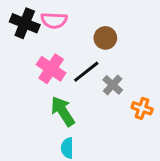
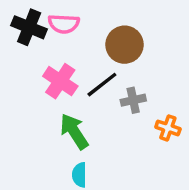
brown circle: (105, 38) -> (124, 45), size x1.4
gray cross: (113, 85) -> (133, 100), turned 36

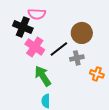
black cross: (29, 27) -> (23, 27), moved
brown circle: (124, 45) -> (82, 33), moved

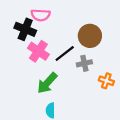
green arrow: (43, 76) -> (47, 83), turned -105

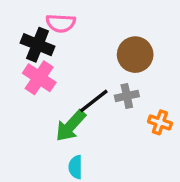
pink cross: (38, 51) -> (39, 78), moved
black line: (65, 53) -> (94, 101), moved

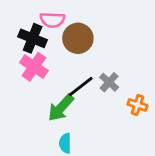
brown circle: (135, 55) -> (78, 38), moved
gray cross: (127, 96) -> (109, 82), turned -36

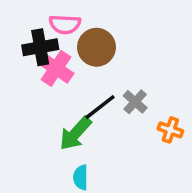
black cross: (33, 38) -> (40, 47), turned -32
pink cross: (34, 67) -> (56, 68), moved

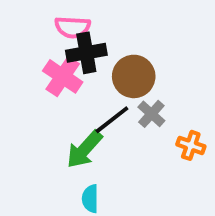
black cross: (40, 47) -> (86, 53), moved
brown circle: (96, 47) -> (134, 76), moved

